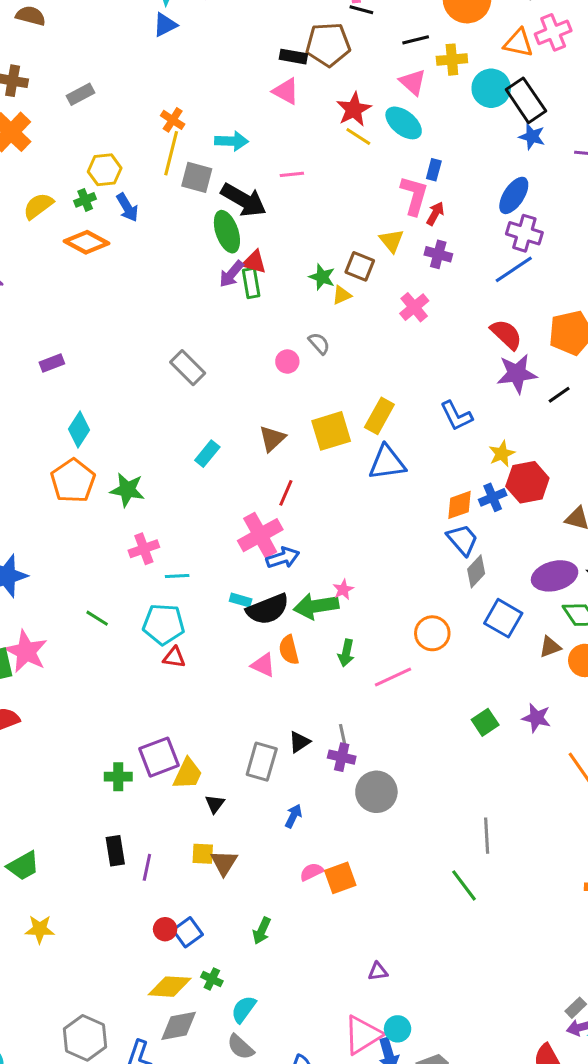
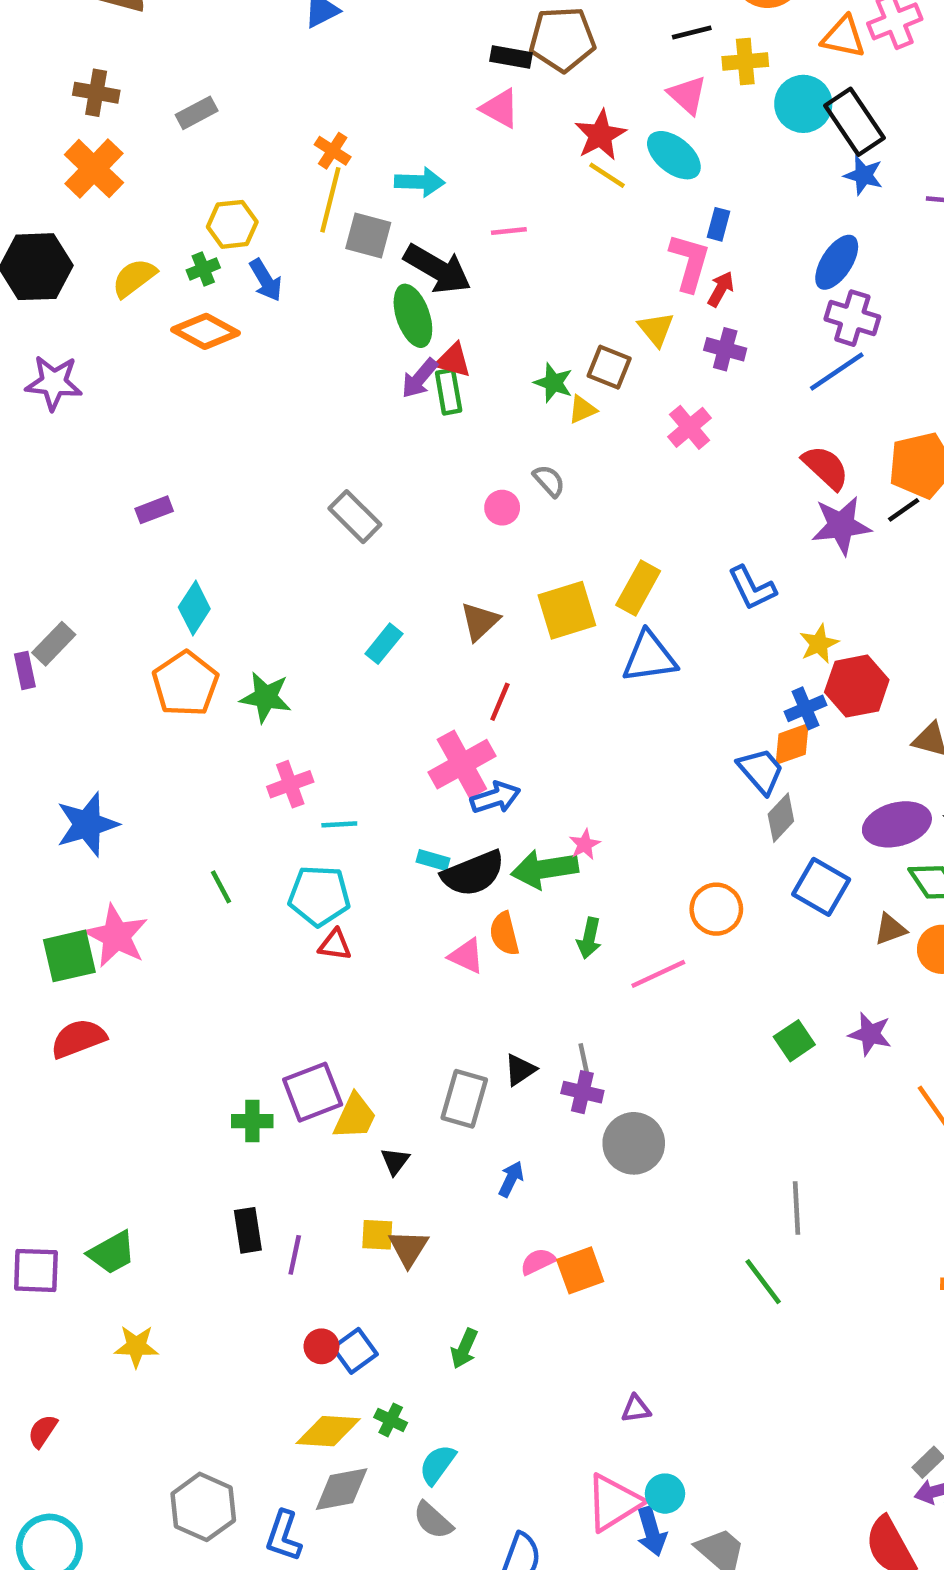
black line: (559, 395) -> (904, 510), moved
orange diamond: (459, 505) -> (792, 744), moved
green line: (97, 618) -> (221, 887), turned 30

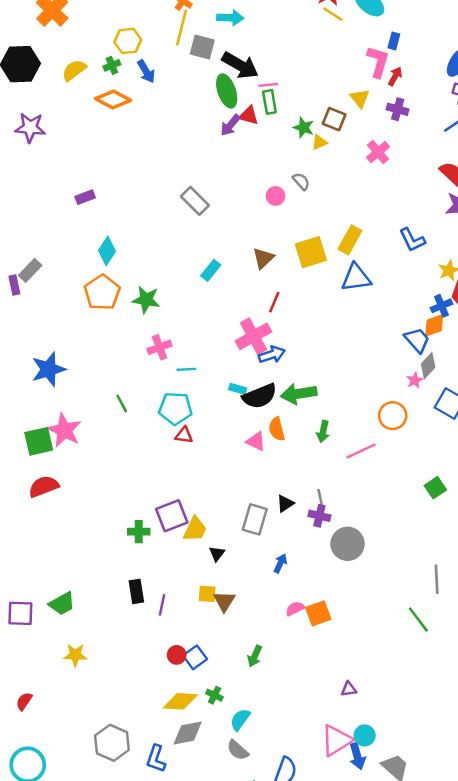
pink line: (509, 231) -> (268, 85), moved
green rectangle: (449, 392) -> (269, 102), moved
pink star: (585, 844) -> (415, 380), moved

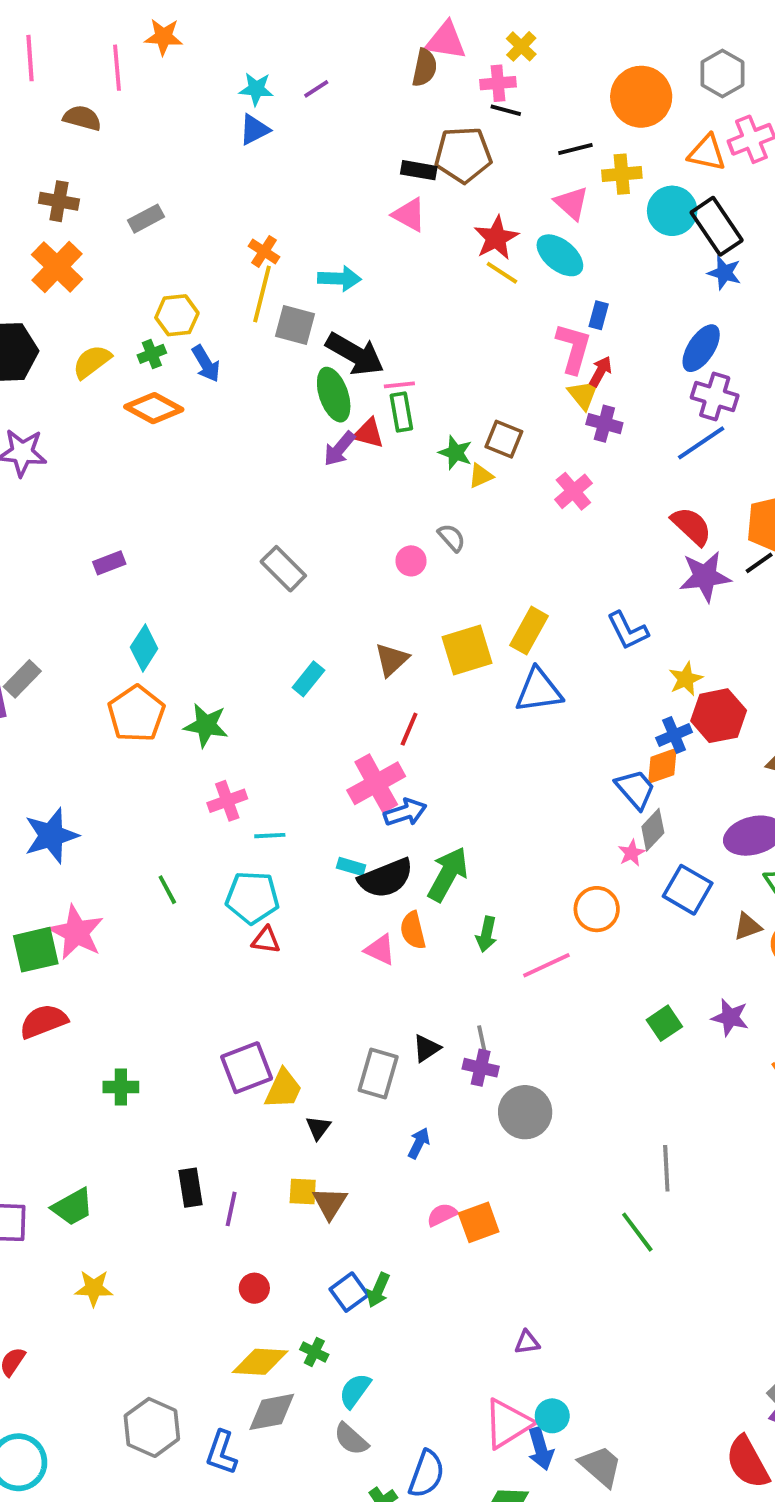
yellow triangle: (360, 98) -> (583, 395), moved
green arrow: (299, 394) -> (448, 874), turned 128
green cross: (139, 532) -> (121, 1087), moved
blue square: (195, 657) -> (349, 1292), moved

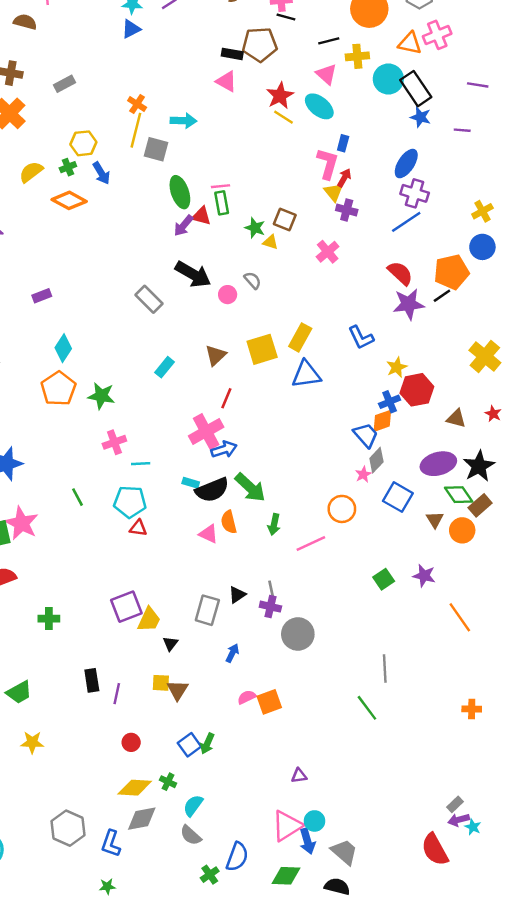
black arrow: (355, 354) -> (193, 274), moved
yellow triangle: (481, 476) -> (270, 242), turned 42
green arrow: (448, 874) -> (250, 488), turned 104
brown triangle: (748, 926) -> (435, 520), turned -42

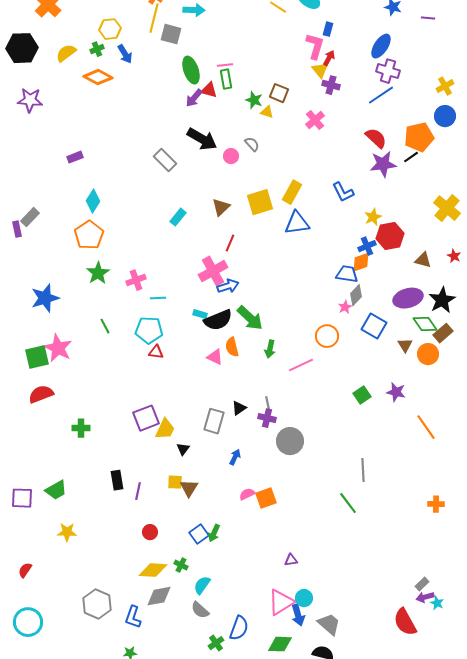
green star: (101, 396) -> (98, 273), moved, turned 30
blue trapezoid: (366, 435) -> (347, 274), turned -40

